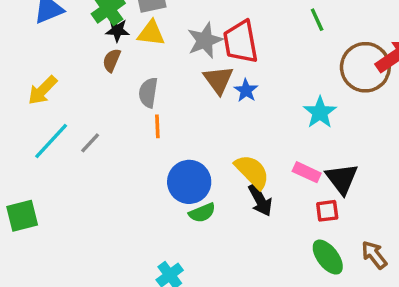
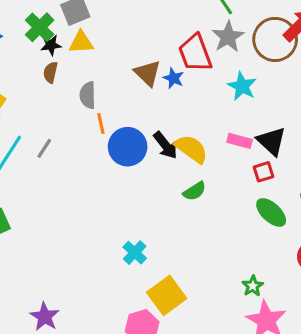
gray star: (205, 40) -> (228, 37), moved
red trapezoid: (241, 42) -> (195, 53), moved
blue circle: (189, 182) -> (128, 147), moved
black arrow: (260, 200) -> (165, 145), moved
green semicircle: (202, 213) -> (194, 191), moved

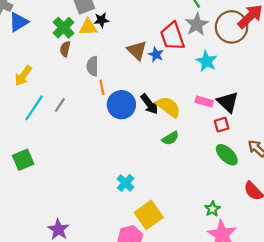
green cross: (40, 27) -> (64, 28), moved
black star: (51, 45) -> (101, 20), moved

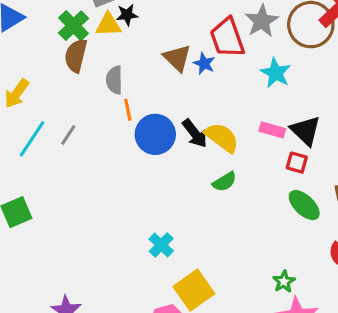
brown semicircle: (65, 49) -> (76, 56), size x1.5
red square: (222, 125) -> (297, 163), turned 32

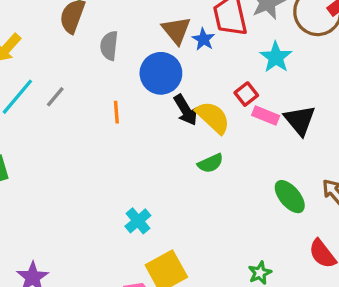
orange line: (128, 110) -> (116, 112), moved
blue circle: (155, 134) -> (161, 73), moved
red square: (297, 163) -> (246, 94), moved, turned 30

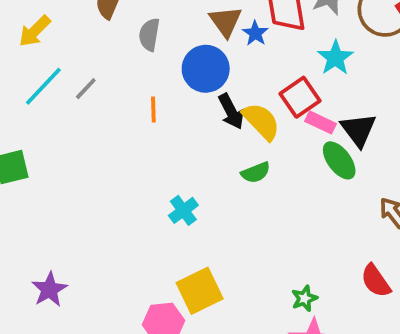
red square: (246, 94) -> (300, 97), size x1.5
green ellipse: (290, 197) -> (339, 160), moved
cyan cross: (138, 221) -> (183, 210), moved

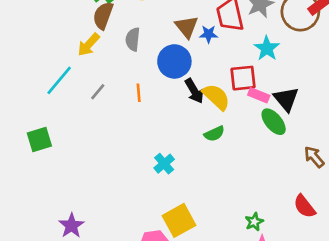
yellow arrow: (35, 31) -> (89, 45), moved
blue star: (255, 33) -> (209, 34), turned -30
gray line: (86, 89) -> (98, 92), moved
red square: (300, 97) -> (243, 78), turned 32

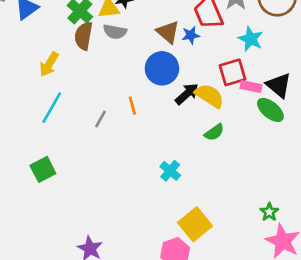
gray semicircle: (133, 39) -> (115, 32), moved, turned -75
yellow arrow: (89, 45) -> (49, 64), moved
black arrow: (194, 91) -> (187, 94), turned -90
gray line: (98, 92) -> (100, 119), moved

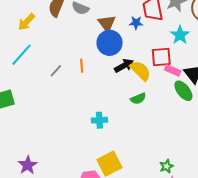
brown triangle: (168, 32) -> (107, 23), moved
cyan cross: (170, 171) -> (99, 120), turned 35

